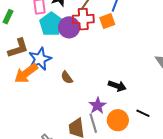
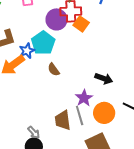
orange square: (107, 21) -> (81, 24), moved, turned -35
cyan pentagon: (51, 24) -> (43, 43), moved
blue star: (40, 59) -> (27, 51), size x0.7

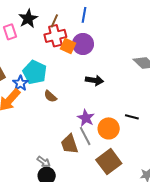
purple circle: (57, 19) -> (83, 44), moved
black arrow: (104, 79) -> (94, 80), moved

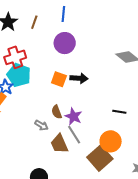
red cross: (55, 36) -> (15, 57), moved
orange square: (68, 46) -> (59, 79), moved
brown semicircle: (50, 96) -> (57, 112), moved, turned 32
orange circle: (109, 128) -> (111, 141), moved
gray arrow: (44, 162) -> (41, 125), moved

